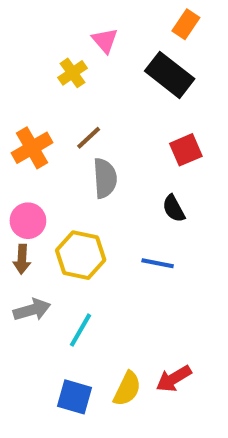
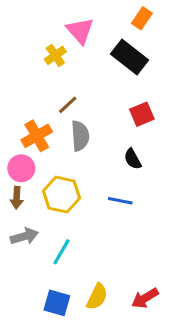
pink triangle: (105, 41) -> (80, 31), size x1.4
orange cross: (32, 148) -> (37, 136), moved
red arrow: (174, 379) -> (145, 298), moved

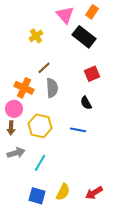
pink triangle: (80, 31) -> (65, 15), moved
orange cross: (37, 136) -> (24, 88), turned -36

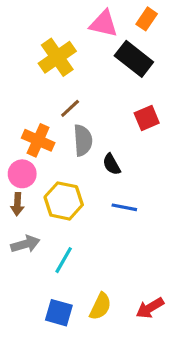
pink triangle: (65, 15) -> (104, 24), turned -36
yellow cross: (36, 36) -> (57, 57), size x1.6
black semicircle: (86, 103) -> (112, 164), moved

